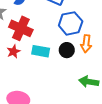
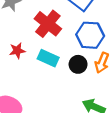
red cross: (21, 28) -> (48, 24), moved

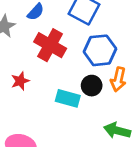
cyan rectangle: (48, 58) -> (68, 98), moved

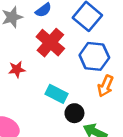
black circle: (92, 86) -> (74, 113), moved

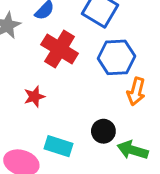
red star: (17, 69) -> (34, 97), moved
cyan rectangle: (56, 94) -> (59, 146), moved

